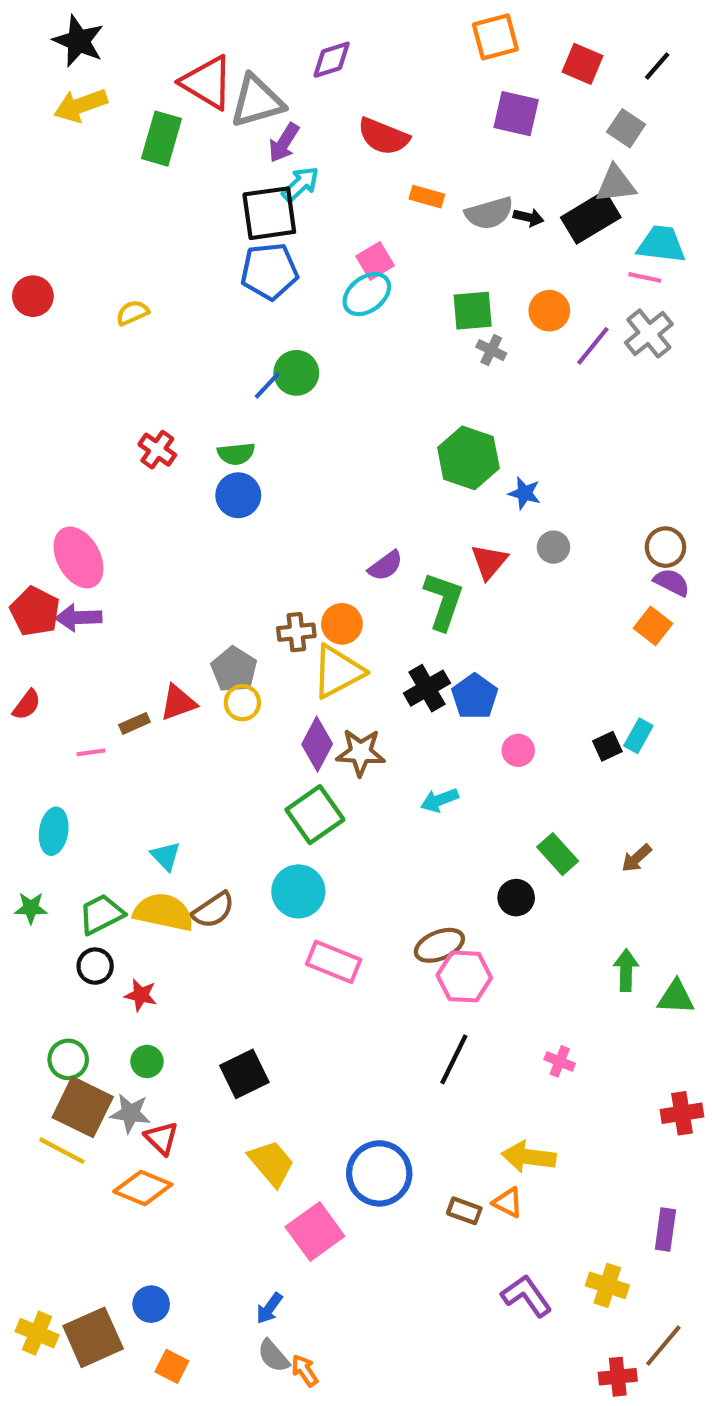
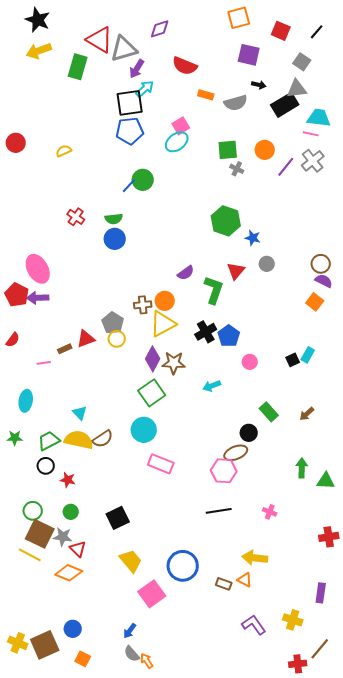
black arrow: (529, 217) -> (259, 85), moved
brown ellipse: (439, 945) -> (236, 453), moved
black line: (454, 1059) -> (219, 511), turned 55

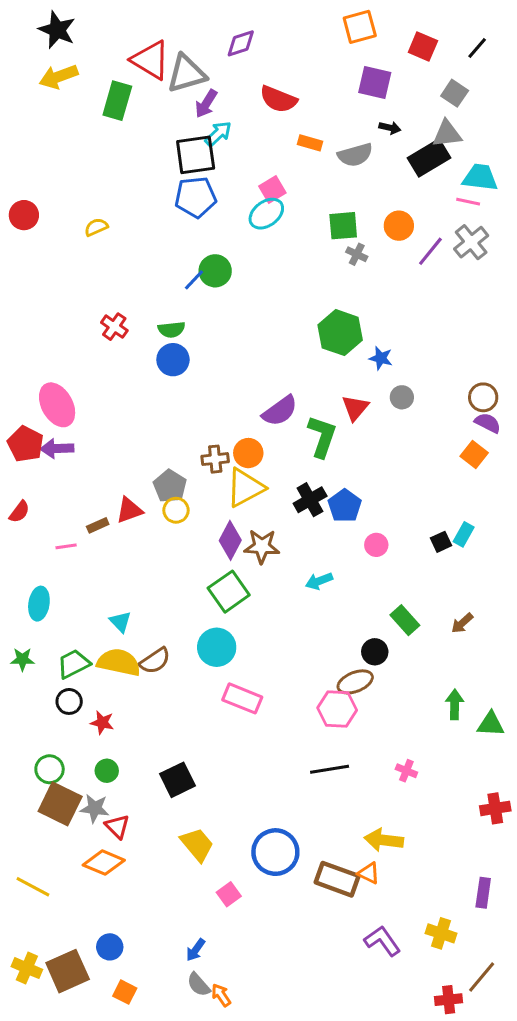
purple semicircle: (186, 273) -> (280, 411), size x1.4
yellow line: (30, 555) -> (33, 887), moved
brown rectangle: (224, 584) -> (337, 879), size x1.8
pink square: (152, 594) -> (229, 894), size x0.6

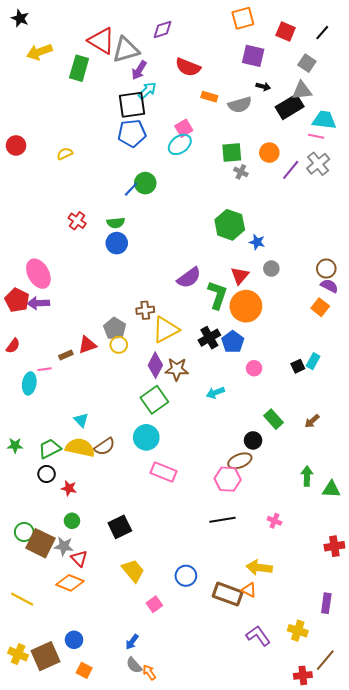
black star: (57, 30) -> (20, 18), moved, size x0.7
orange circle: (248, 453) -> (246, 306), moved, size x1.6
cyan ellipse: (39, 604) -> (29, 383), moved
green circle: (50, 769) -> (24, 532), moved
blue circle: (275, 852) -> (186, 576), size x0.7

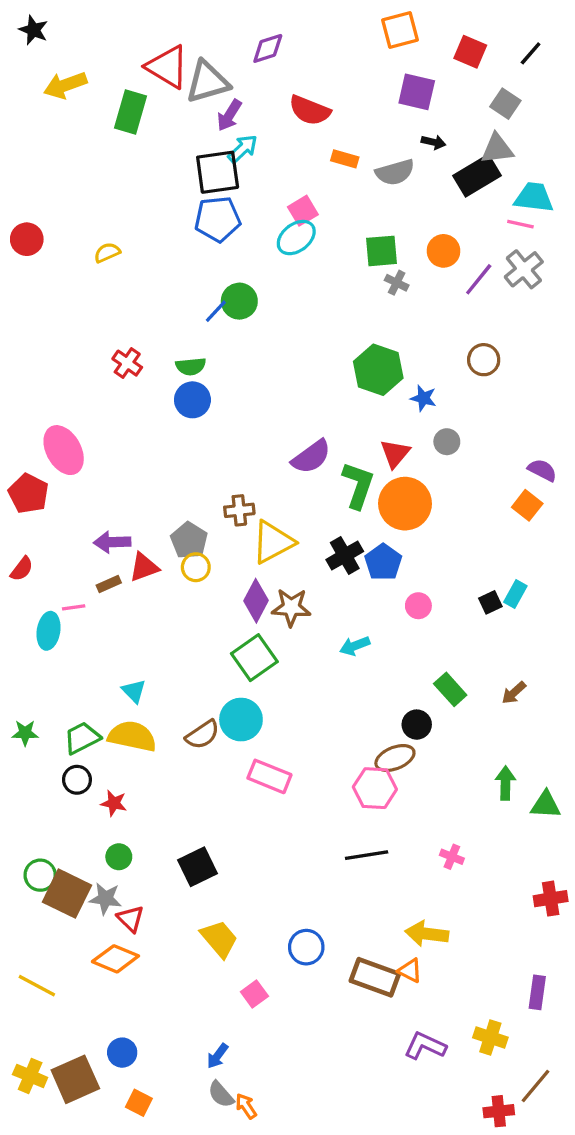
brown circle: (326, 269) -> (484, 360), moved
purple arrow: (38, 303) -> (112, 542), moved
brown semicircle: (105, 447) -> (202, 735), moved
purple L-shape: (258, 636) -> (425, 1046), turned -30

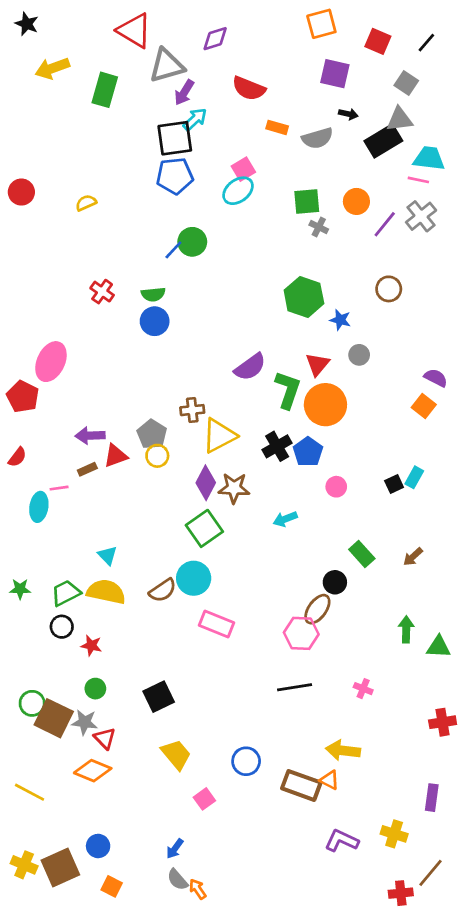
red triangle: (167, 67) -> (134, 31), moved
pink ellipse: (64, 450) -> (51, 362), turned 54
brown ellipse: (395, 758) -> (317, 609), turned -32

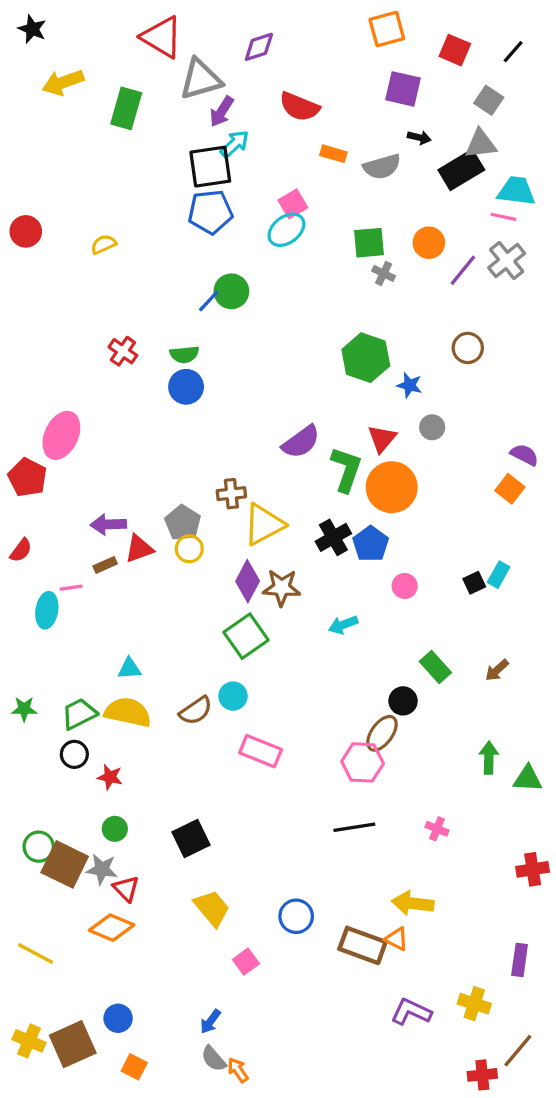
cyan triangle: (107, 555) -> (129, 669), turned -50
cyan circle: (194, 578) -> (233, 696), size x0.7

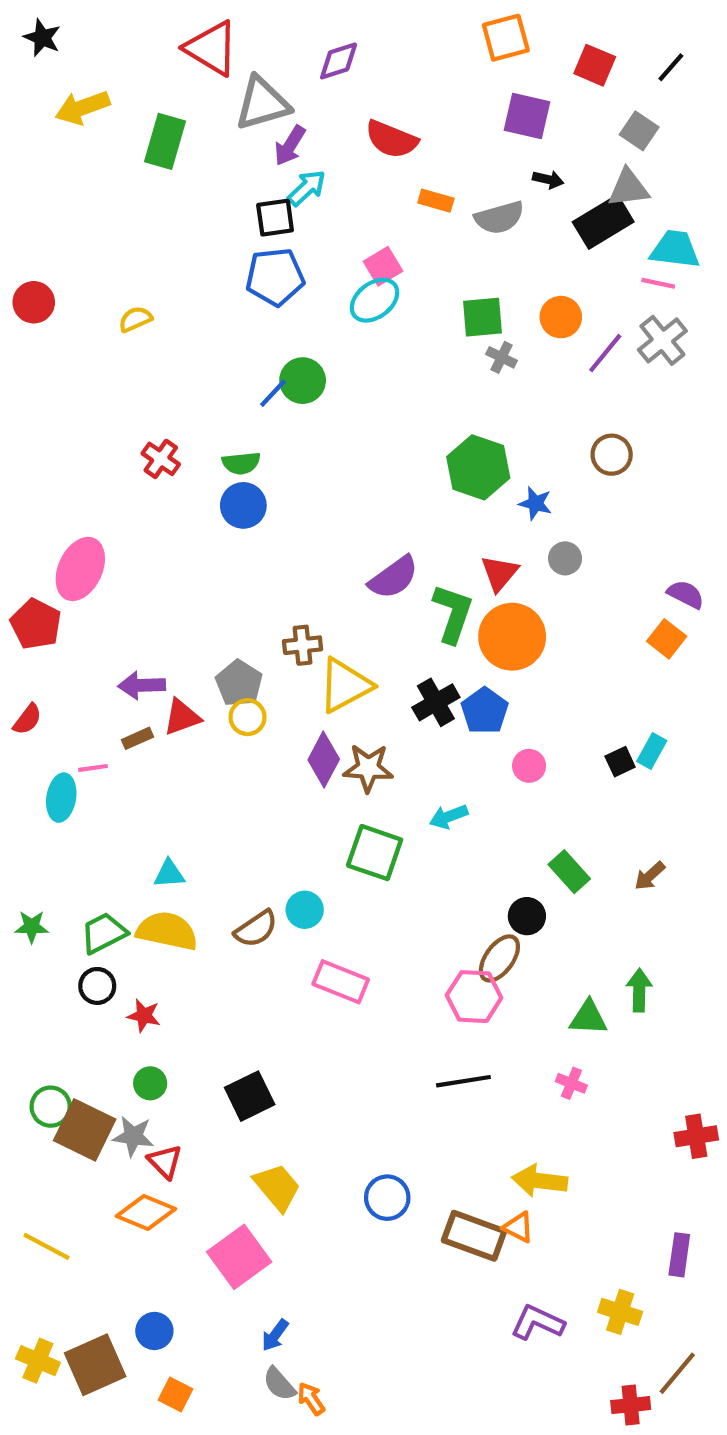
black square: (210, 167) -> (275, 218), size x0.7
green square: (246, 636) -> (375, 853), moved, turned -36
green triangle: (528, 779) -> (588, 1018), moved
pink square: (246, 962) -> (239, 1257), moved, size x1.8

